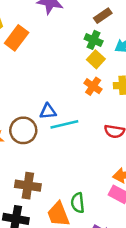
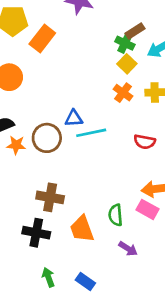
brown rectangle: (103, 16) -> (135, 31), moved
green semicircle: (78, 203) -> (116, 215), moved

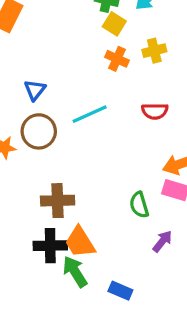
blue triangle: (74, 118) -> (35, 90), moved, turned -36
orange trapezoid: (82, 229) -> (80, 242), moved
purple arrow: (128, 249) -> (162, 241), turned -72
green arrow: (48, 277) -> (75, 272), moved, size x1.4

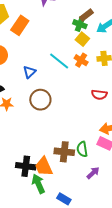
cyan line: (90, 114) -> (59, 61), moved, turned 55
brown circle: (39, 131) -> (40, 100), moved
brown cross: (58, 201) -> (64, 152), moved

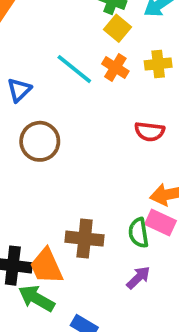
green semicircle: (82, 149) -> (138, 233), moved
green arrow: (38, 184) -> (36, 298), turned -36

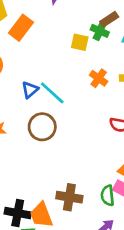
yellow square: (118, 28) -> (80, 42), moved, turned -30
cyan line: (74, 69) -> (52, 93), moved

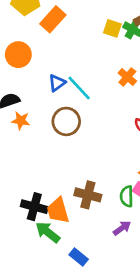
yellow square: (80, 42) -> (112, 28), moved

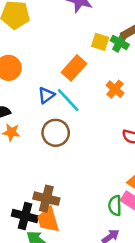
orange rectangle: (53, 19) -> (74, 68), moved
brown cross: (88, 195) -> (46, 199), moved

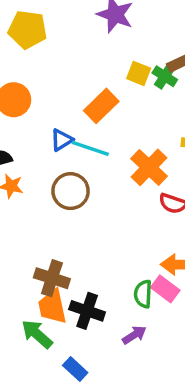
orange cross: (115, 89) -> (149, 167), moved, size x1.5
cyan line: (68, 100) -> (90, 148), turned -32
black cross: (25, 216) -> (87, 311), moved

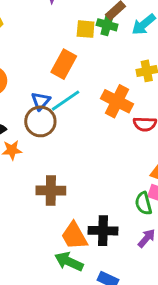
cyan line: (90, 148) -> (66, 101), turned -36
brown circle: (71, 191) -> (40, 121), moved
brown cross: (52, 278) -> (51, 190), moved

